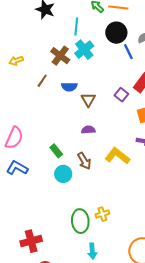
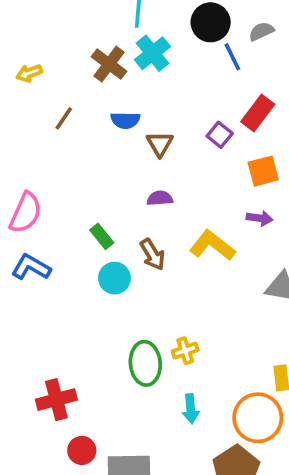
brown line: (42, 81) -> (64, 118), moved
cyan arrow: (92, 251) -> (191, 409), moved

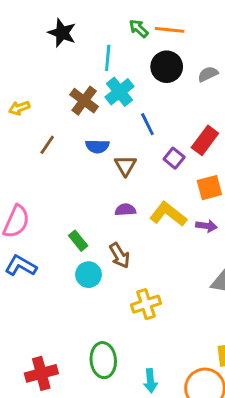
blue line: (232, 57) -> (147, 124), moved
yellow L-shape: (212, 245) -> (168, 214), moved
yellow cross: (185, 351) -> (146, 304), moved, size x1.4
green ellipse: (145, 363) -> (103, 360), moved

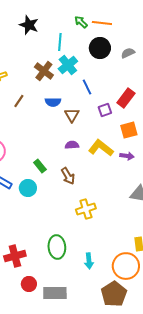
purple square: (174, 158) -> (105, 110), turned 32
cyan circle: (89, 275) -> (28, 188), moved

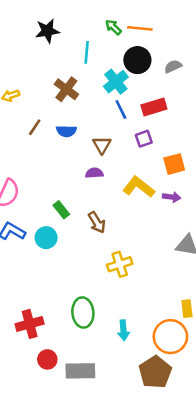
black star: (29, 25) -> (47, 31), turned -30
cyan cross: (68, 65) -> (116, 82), moved
red rectangle: (126, 98) -> (154, 107), moved, turned 36
blue semicircle: (53, 102) -> (66, 131), moved
purple semicircle: (72, 145) -> (94, 173), moved

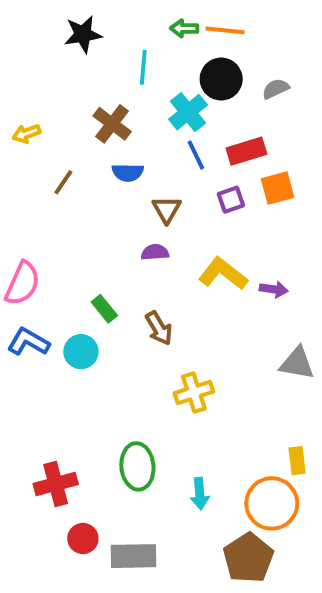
green arrow: (113, 27) -> (184, 28), turned -42
blue semicircle: (66, 131) -> (128, 172), moved
orange square: (174, 164) -> (278, 188), moved

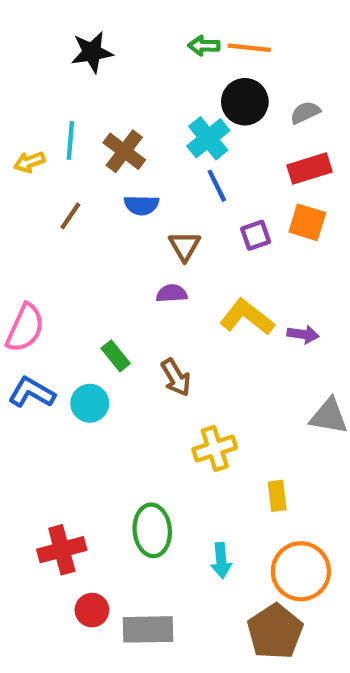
cyan line: (143, 67) -> (70, 140), moved
red rectangle: (246, 151) -> (309, 168), moved
orange square: (278, 188) -> (307, 222), turned 32
yellow rectangle: (297, 461) -> (277, 496), moved

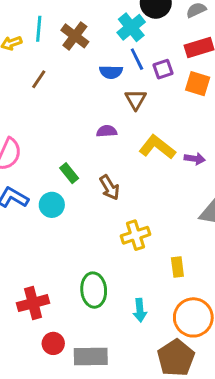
blue semicircle: (141, 205) -> (111, 72), moved
purple square: (256, 235) -> (163, 69), moved
brown triangle: (185, 246) -> (136, 99), moved

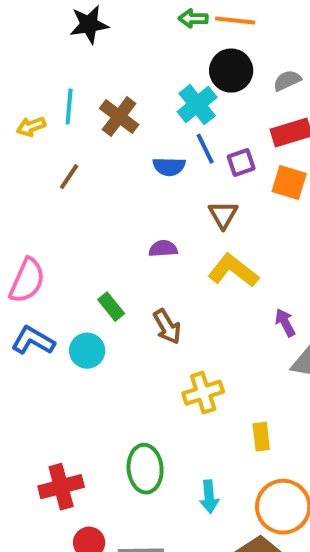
brown triangle: (136, 99) -> (223, 215), moved
purple arrow: (195, 159) -> (285, 323), moved, turned -126

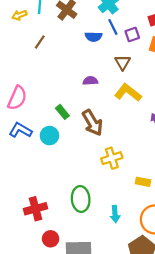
brown arrow: (167, 327) -> (92, 123), size x1.4
yellow rectangle: (261, 437) -> (143, 182), turned -72

